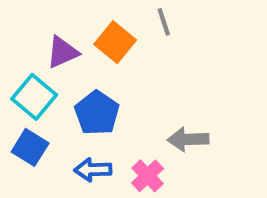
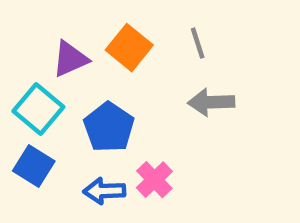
gray line: (164, 22) -> (198, 43), moved
gray arrow: (188, 139) -> (211, 102), moved
pink cross: (148, 176) -> (154, 180), moved

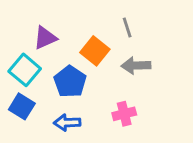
orange square: (129, 48) -> (95, 51), moved
pink cross: (154, 180) -> (124, 114), moved, turned 30

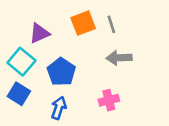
orange square: (95, 51) -> (83, 23), moved, turned 30
blue arrow: (67, 123) -> (59, 108), turned 110

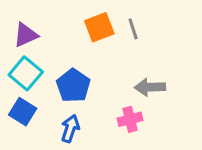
purple triangle: (39, 33) -> (26, 35), moved
gray arrow: (119, 58) -> (150, 87), moved

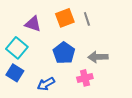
purple triangle: (26, 35) -> (33, 24), moved, turned 42
blue pentagon: (73, 86) -> (64, 53), moved
blue arrow: (70, 129) -> (46, 84), turned -138

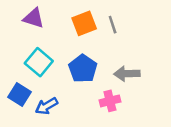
purple triangle: (33, 24) -> (34, 18), moved
cyan square: (17, 48) -> (39, 62), moved
blue arrow: (46, 84) -> (47, 106), moved

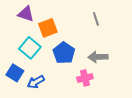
orange square: (84, 23) -> (48, 28), moved
gray line: (113, 25) -> (96, 19), moved

